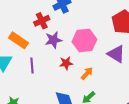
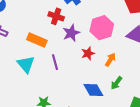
red cross: (42, 21) -> (56, 16), turned -35

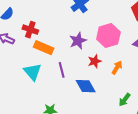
red cross: (56, 16) -> (30, 30), moved
green arrow: (116, 83) -> (125, 100), moved
blue diamond: (93, 90) -> (86, 86), moved

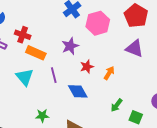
pink hexagon: (108, 36) -> (98, 23), moved

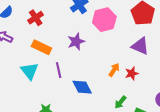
red cross: (23, 35) -> (36, 18), moved, turned 35
red star: (87, 67) -> (132, 73), moved

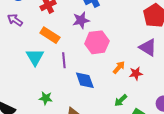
pink hexagon: (104, 20) -> (97, 42), moved
purple star: (76, 42) -> (81, 20), moved

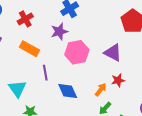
purple triangle: (148, 47) -> (113, 53), moved
cyan triangle: (35, 57) -> (17, 89), moved
orange arrow: (119, 67) -> (101, 90), moved

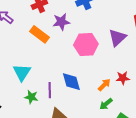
purple star: (59, 31) -> (61, 22), moved
purple triangle: (113, 53) -> (117, 38), moved, turned 42
purple line: (45, 73) -> (50, 90), moved

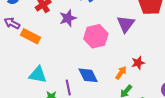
orange rectangle: (39, 34) -> (31, 36), moved
cyan triangle: (22, 72) -> (38, 75), turned -42

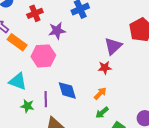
pink hexagon: (96, 36) -> (43, 56), moved
red star: (138, 63) -> (105, 68), moved

